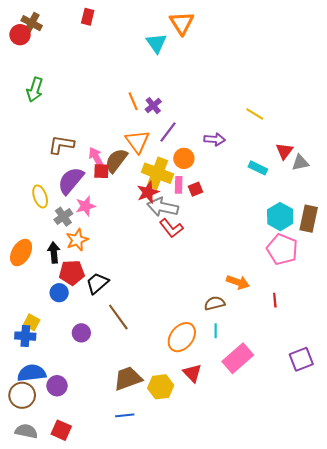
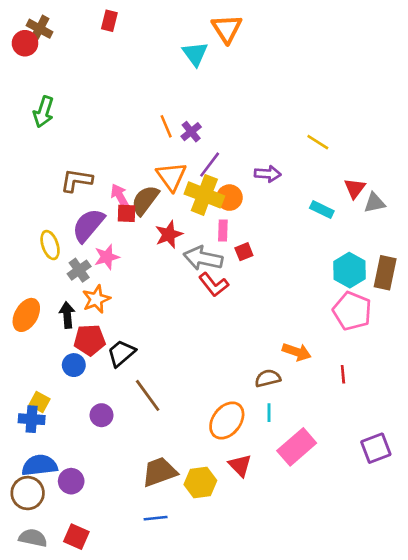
yellow cross: (157, 173) -> (204, 195), moved
red square: (196, 189) -> (244, 252), moved
red star: (148, 192) -> (169, 234), moved

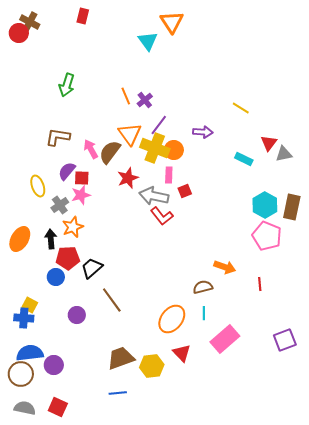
green arrow: (43, 112) -> (67, 85), moved
red square: (127, 213) -> (82, 178), moved
purple semicircle: (88, 225) -> (67, 171), size x0.7

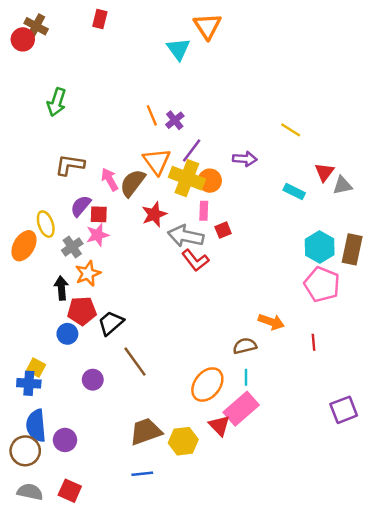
green arrow: (67, 85) -> (57, 102), moved
orange ellipse: (20, 239) -> (24, 246), moved
pink rectangle: (225, 339) -> (241, 409), moved
blue semicircle: (30, 353) -> (36, 426), turned -88

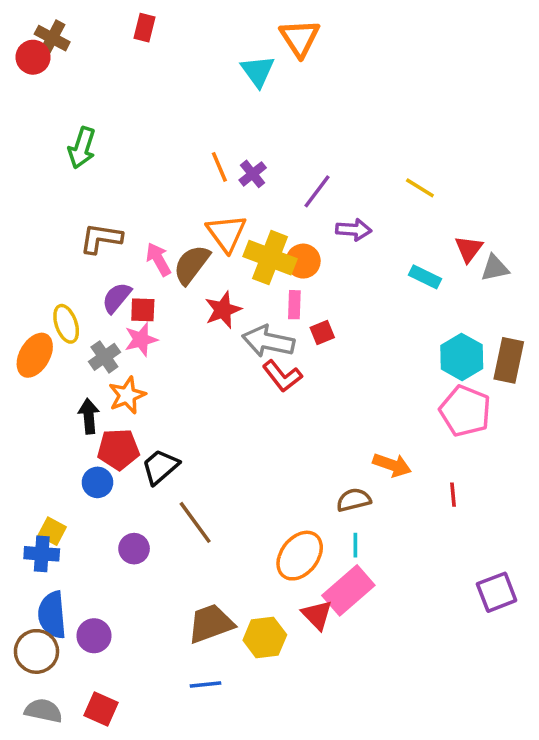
purple line: (192, 150) -> (317, 191), moved

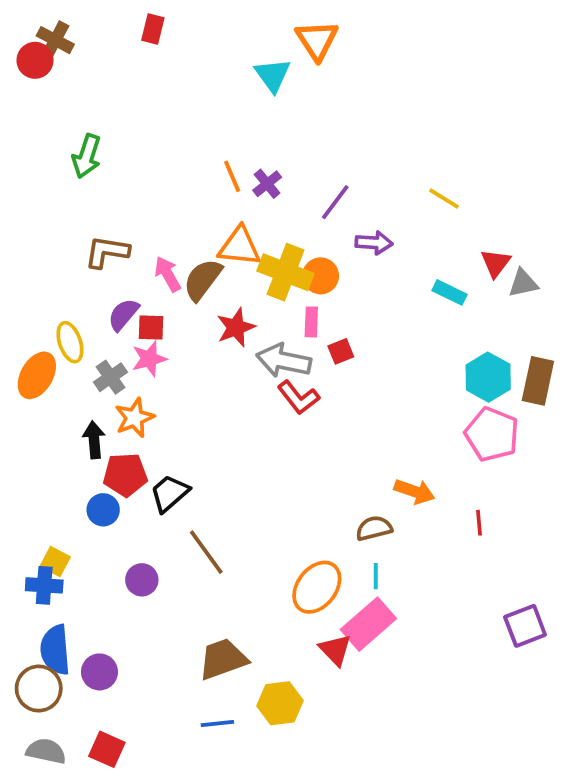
orange triangle: (226, 233) -> (239, 246), turned -48
yellow hexagon: (265, 638) -> (280, 703), moved

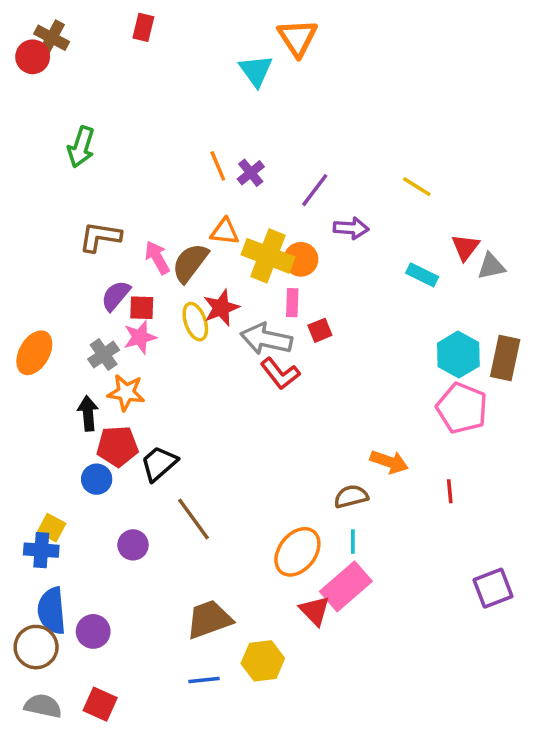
orange triangle: (239, 246) -> (225, 232), size x0.7
yellow ellipse: (70, 342) -> (195, 322), moved
orange star: (134, 418) -> (126, 393), turned 30

